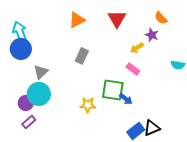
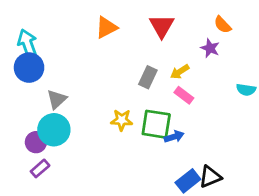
yellow arrow: (137, 48) -> (180, 72), moved
gray rectangle: (82, 56) -> (148, 77), moved
blue arrow: (126, 99) -> (174, 137), turned -56
yellow star: (88, 105) -> (122, 120), moved

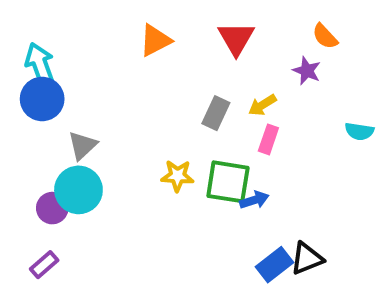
pink rectangle: (184, 95) -> (268, 139), turned 72
purple rectangle: (40, 168) -> (44, 265), moved

